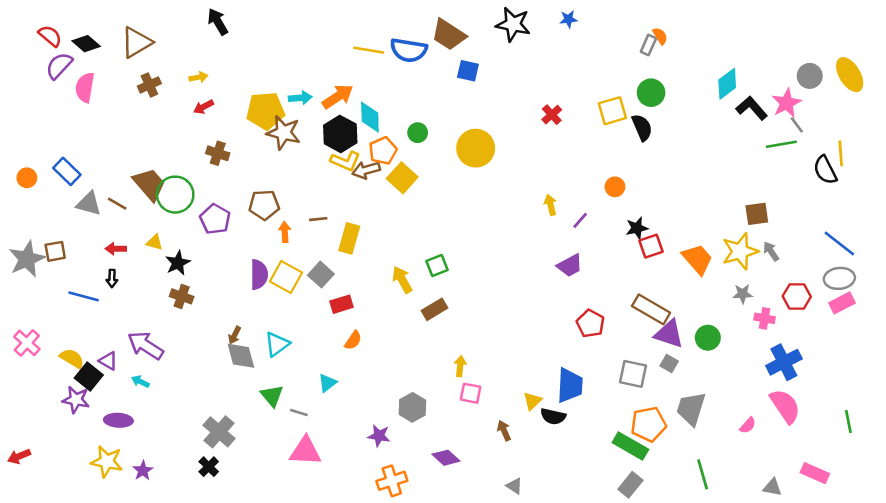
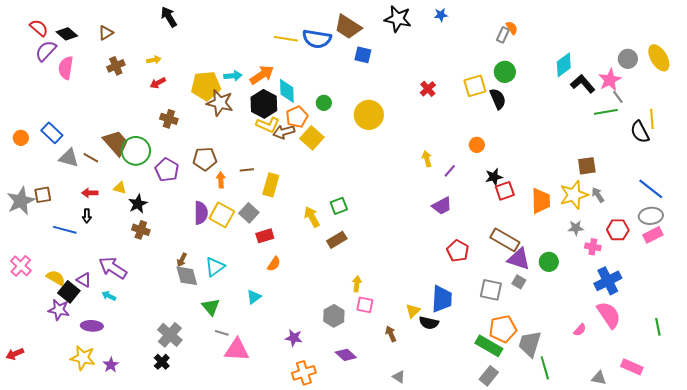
brown triangle: (136, 42) -> (106, 33), size x0.6
orange trapezoid: (697, 259) -> (541, 201), turned 40
gray hexagon: (412, 407) -> (334, 316), moved
gray trapezoid: (691, 409) -> (530, 344), moved
gray line: (299, 413) -> (222, 333), moved

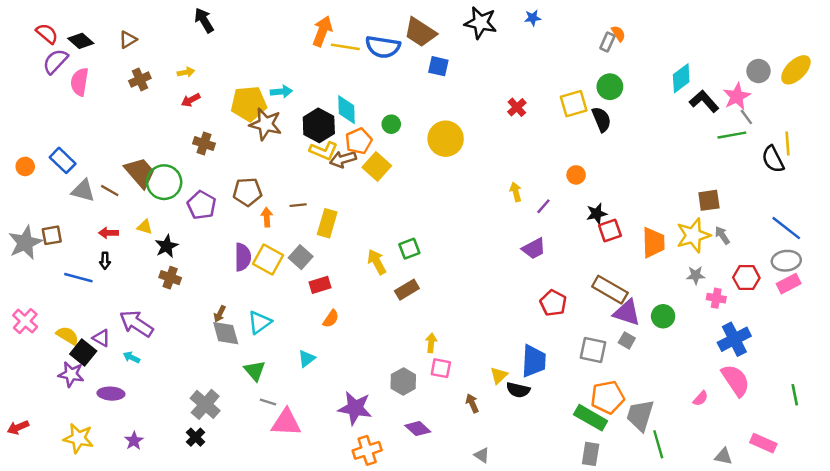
yellow ellipse: (659, 58) -> (796, 70), turned 76
orange arrow: (262, 75) -> (322, 31), moved, turned -35
purple star: (294, 338) -> (355, 408), size x1.6
yellow star: (83, 358) -> (78, 438), moved
gray rectangle: (489, 376) -> (591, 454), turned -30

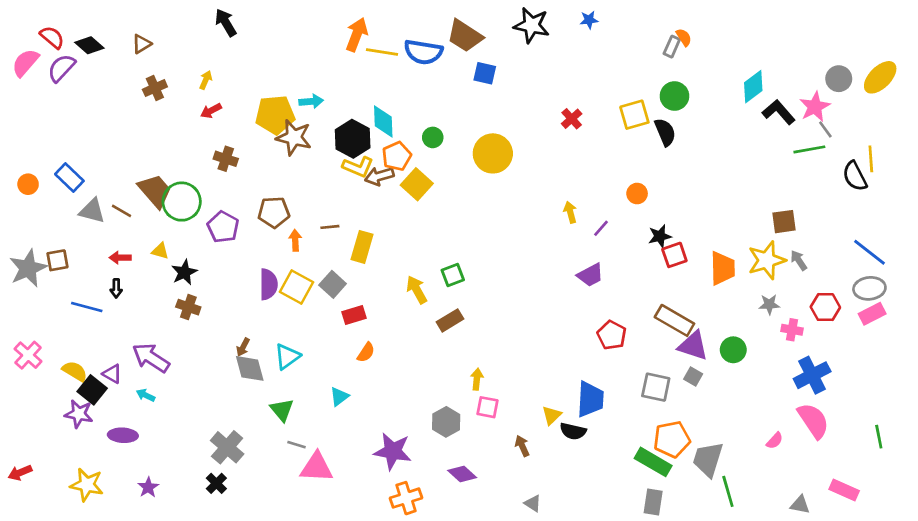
yellow arrow: (186, 72) -> (206, 80), turned -56
pink semicircle: (80, 82) -> (25, 63), moved, turned 32

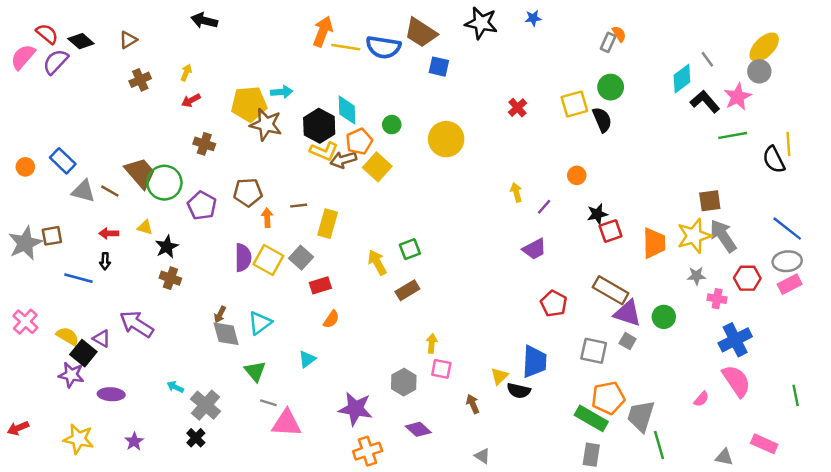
black arrow: (226, 23) -> (204, 21), turned -45
yellow ellipse: (880, 77) -> (764, 47), moved
gray line: (825, 129) -> (707, 59), moved
gray arrow: (799, 260) -> (723, 236), size x1.8
cyan arrow: (146, 395) -> (175, 387), moved

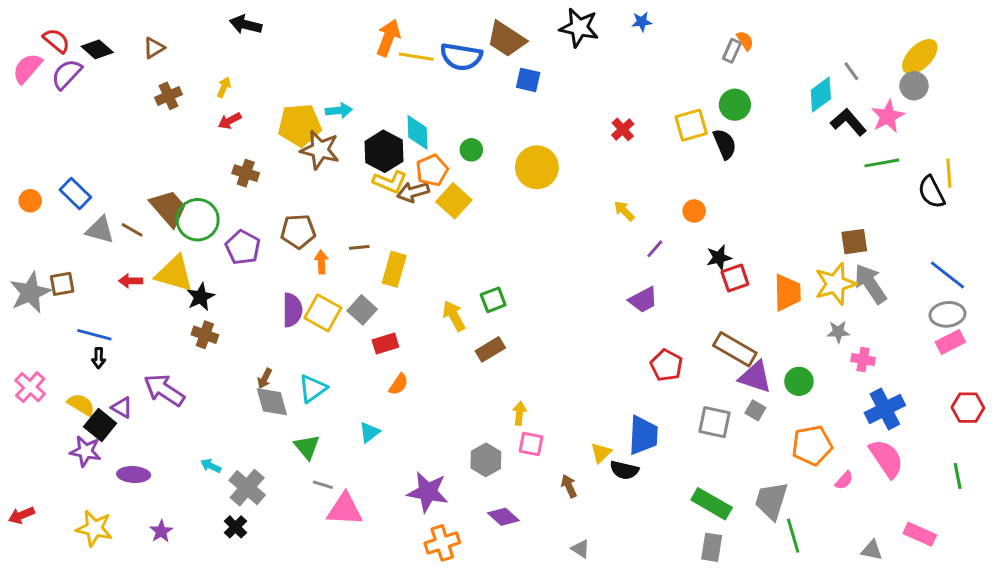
yellow arrow: (516, 192) -> (624, 211), moved, turned -30
yellow triangle: (145, 227) -> (174, 274), size x2.0
black arrow: (105, 261) -> (99, 358), moved
red hexagon: (747, 278) -> (968, 408), moved
orange pentagon: (608, 398) -> (812, 445), moved

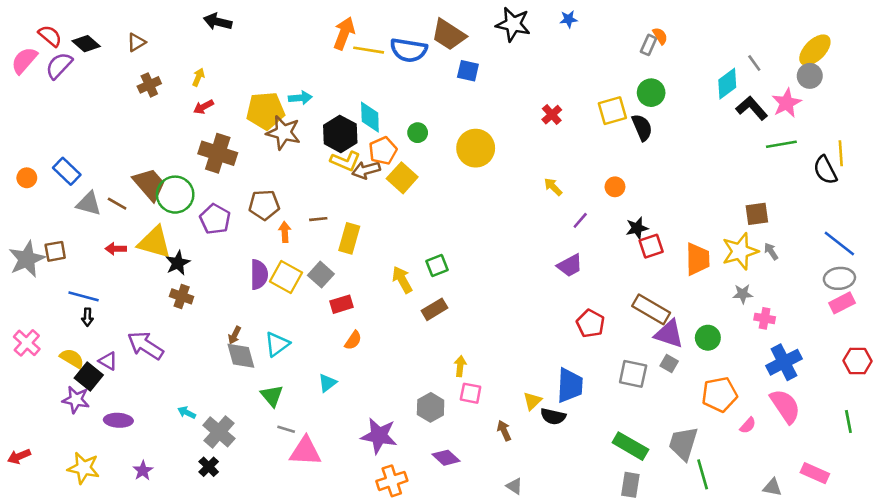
brown cross: (246, 173) -> (218, 153), size x1.6
gray arrow: (870, 284) -> (771, 251), size x0.5

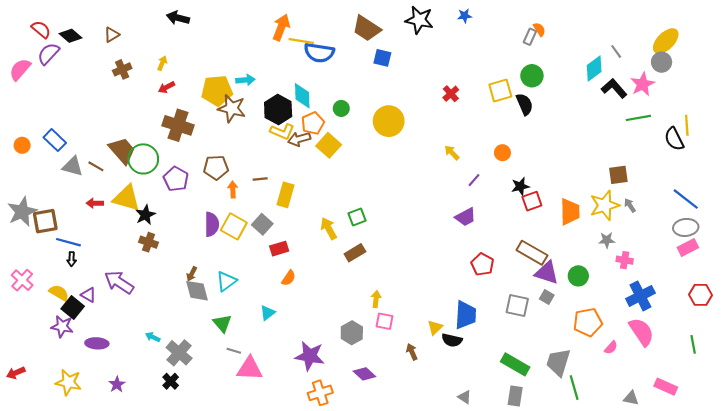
blue semicircle: (409, 50) -> (319, 53), moved
pink semicircle: (24, 60) -> (20, 69), moved
brown square: (55, 251) -> (45, 221), moved, size x1.4
gray triangle: (514, 486) -> (465, 397), moved

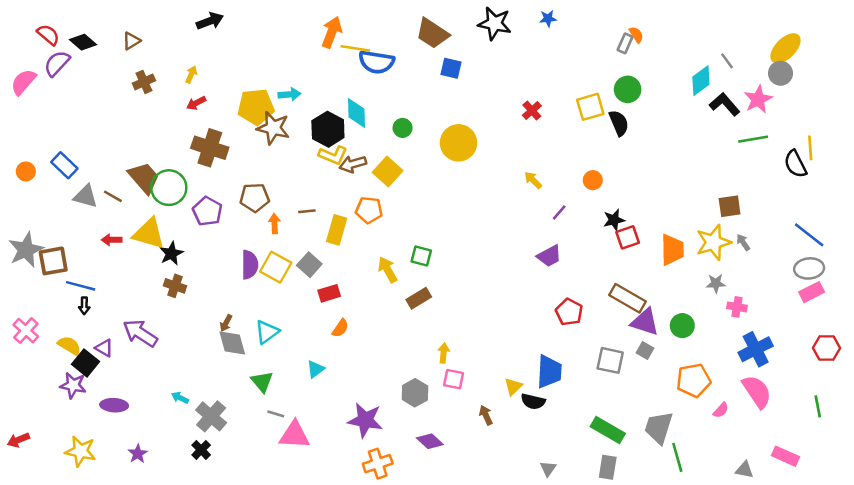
black arrow: (178, 18) -> (210, 21), turned 145
orange pentagon: (313, 123) -> (369, 210), moved, turned 30
green square: (357, 217) -> (421, 256), turned 36
gray triangle: (465, 397) -> (548, 469), turned 32

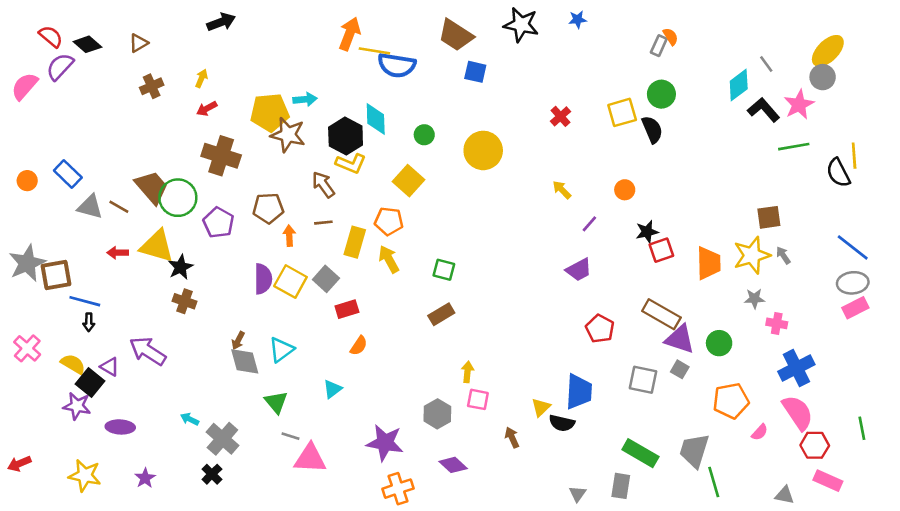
brown arrow: (353, 164) -> (323, 185), moved, turned 70
yellow arrow: (388, 270) -> (389, 259), moved
red hexagon: (827, 348) -> (815, 445), moved
gray rectangle: (608, 467) -> (621, 486), moved

